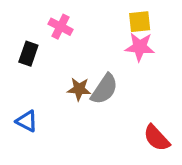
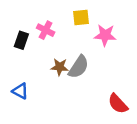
yellow square: (140, 22) -> (81, 17), moved
pink cross: (60, 27) -> (46, 30), moved

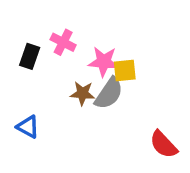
yellow square: (81, 17) -> (125, 70), moved
pink star: (105, 35) -> (104, 62), moved

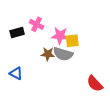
black rectangle: (30, 56) -> (17, 33), turned 56
gray semicircle: (109, 93) -> (63, 54), turned 72

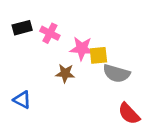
black rectangle: (17, 33) -> (22, 28), moved
gray semicircle: (63, 54) -> (116, 73), moved

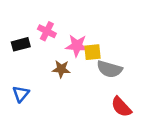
black rectangle: (22, 28) -> (21, 44), moved
blue triangle: (22, 100) -> (21, 94), turned 42

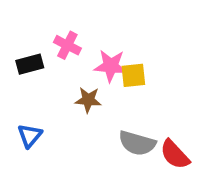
gray semicircle: (109, 69) -> (137, 143), moved

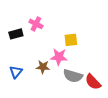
pink star: (111, 66) -> (59, 57), moved
brown star: (88, 100) -> (43, 67), moved

